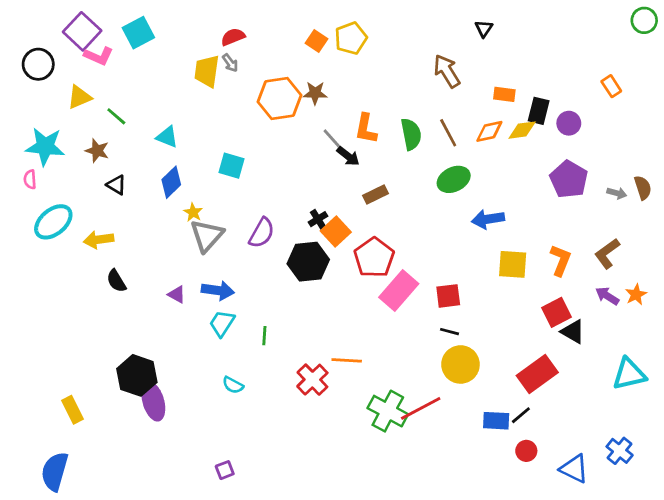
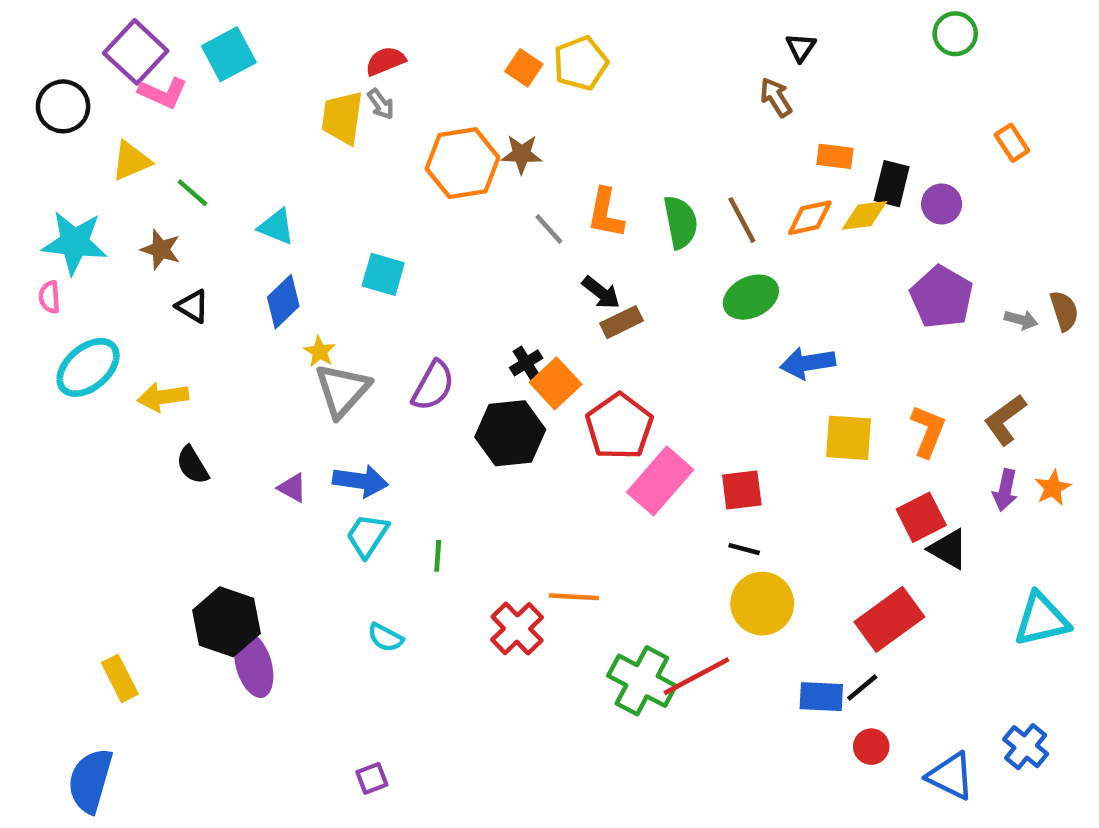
green circle: (644, 20) -> (955, 34), moved
brown arrow: (447, 71) -> (776, 97), moved, size x0.7
black arrow: (348, 156) -> (601, 293), moved
purple arrow: (607, 296) -> (1005, 490), turned -110

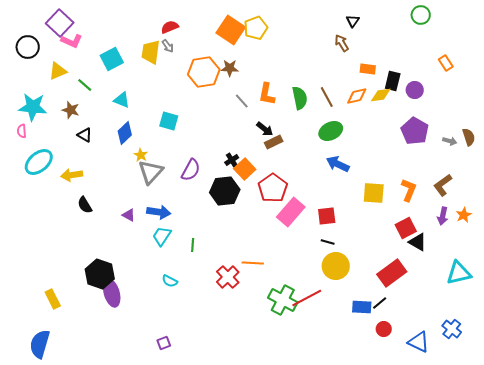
cyan square: (229, 54) -> (112, 59), moved
orange square: (524, 68) -> (231, 30), size x1.8
blue arrow: (808, 363) -> (338, 164), moved, turned 35

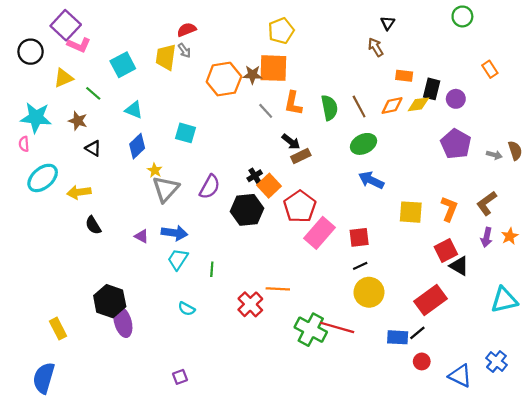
orange square: (231, 30) -> (273, 68), moved, turned -32
black line: (328, 242) -> (360, 266), turned -40
red line: (307, 298) -> (337, 327), turned 44

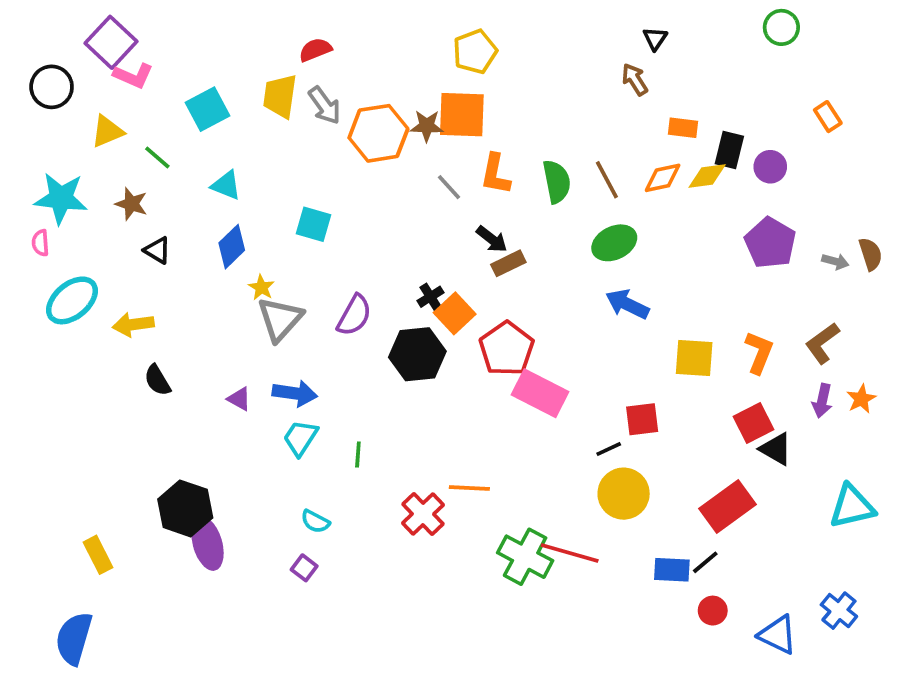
gray arrow: (184, 51) -> (325, 105), moved, size x1.5
pink rectangle: (320, 233) -> (540, 393), turned 76
red square: (359, 237) -> (642, 419), moved
purple square: (180, 377) -> (304, 568), moved, turned -32

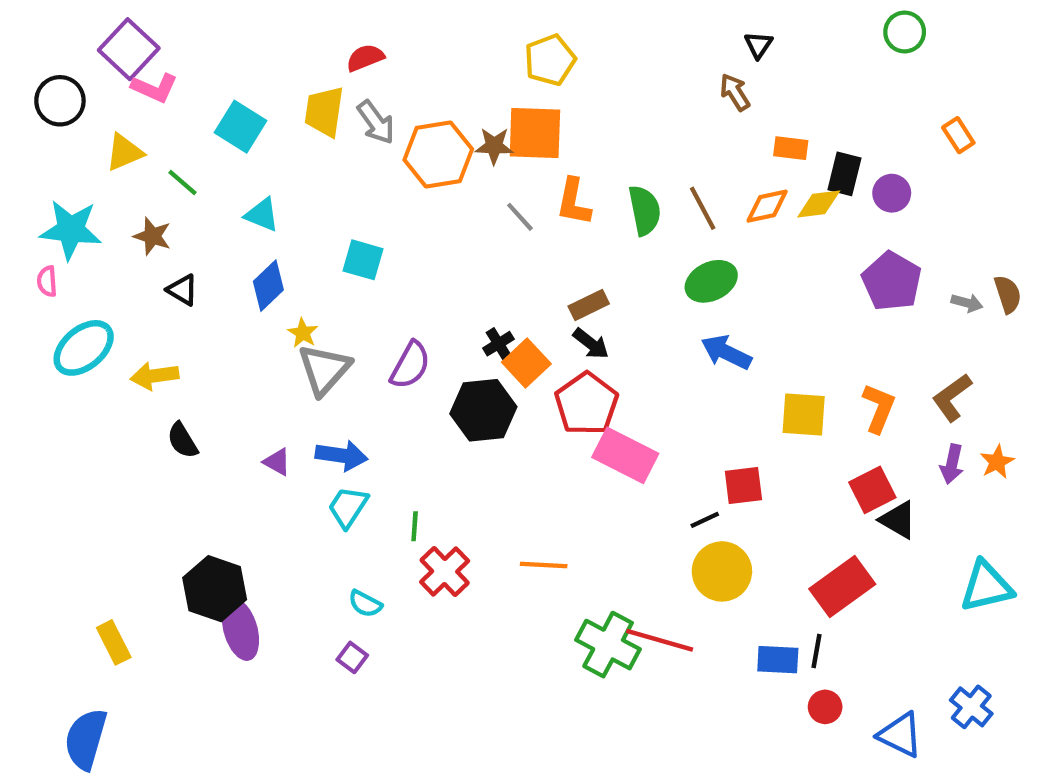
cyan square: (208, 109) -> (240, 127), turned -30
black arrow: (492, 239) -> (591, 344), moved
red cross: (423, 514) -> (445, 571), moved
black line: (705, 562) -> (817, 651), turned -40

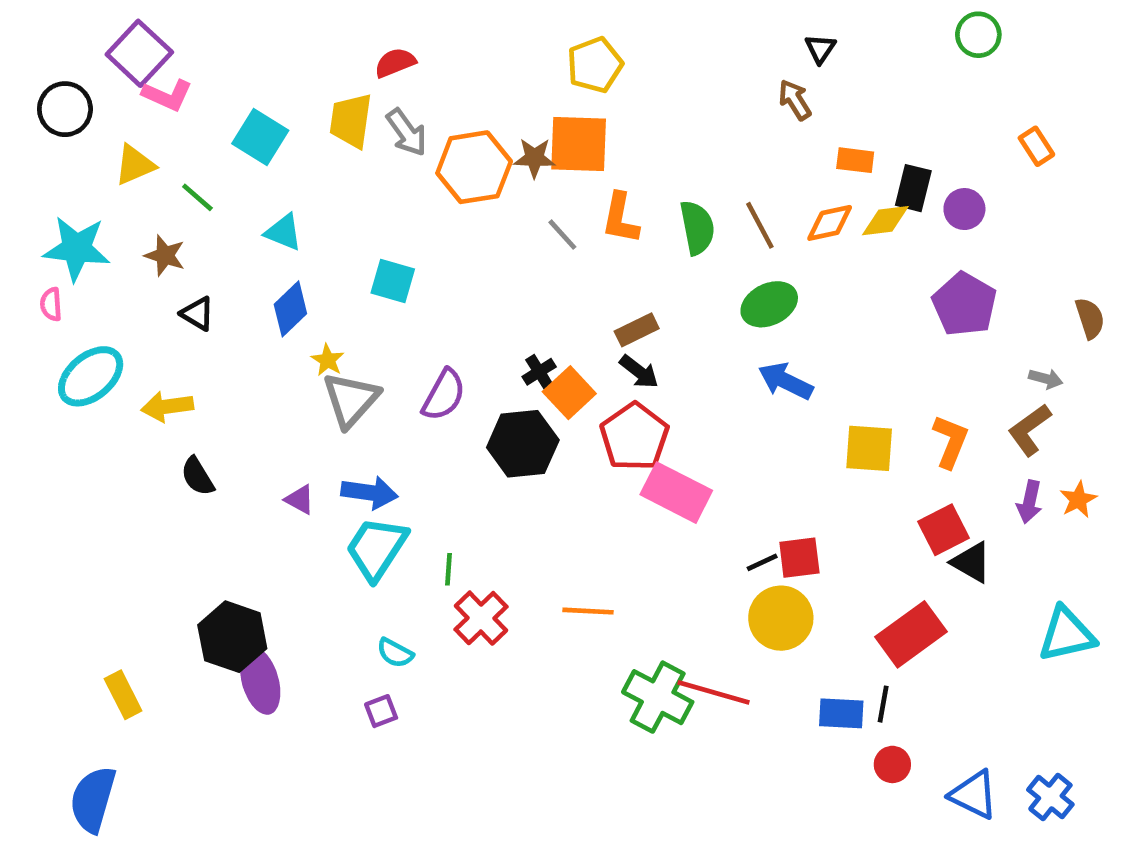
gray arrow: (967, 303) -> (1046, 379), moved
red square: (743, 485) -> (799, 558), moved
cyan trapezoid: (348, 507) -> (376, 548), size x1.4
purple square: (352, 657) -> (381, 711), turned 32
blue cross: (971, 707) -> (1050, 797), moved

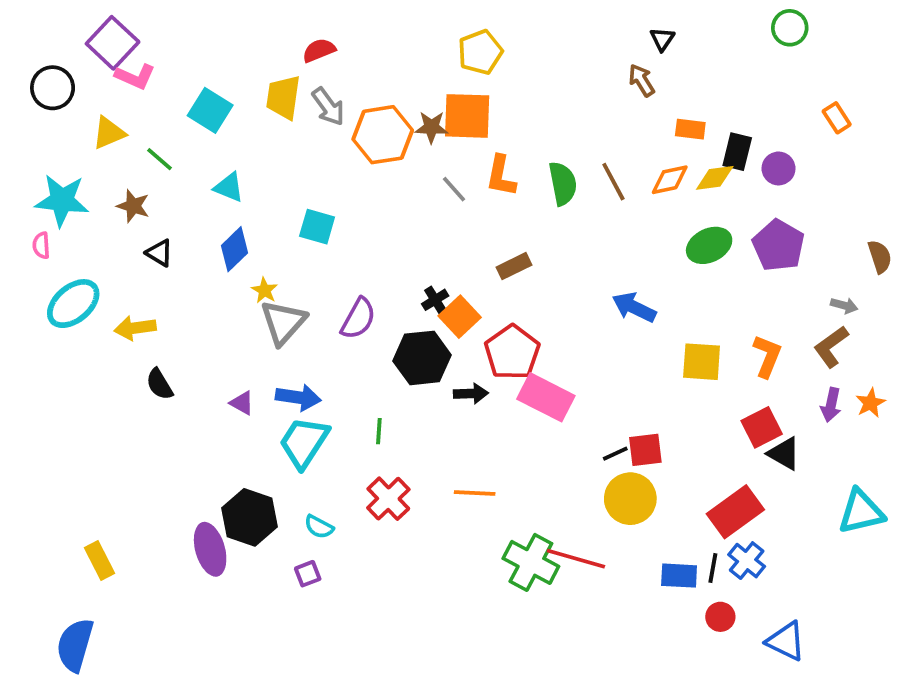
green ellipse: (769, 304) -> (709, 245), moved
black arrow: (639, 372) -> (471, 394), moved, turned -40
green line: (448, 569) -> (379, 431), moved
black hexagon: (232, 637) -> (250, 517), moved
blue cross: (1050, 797) -> (747, 561), moved

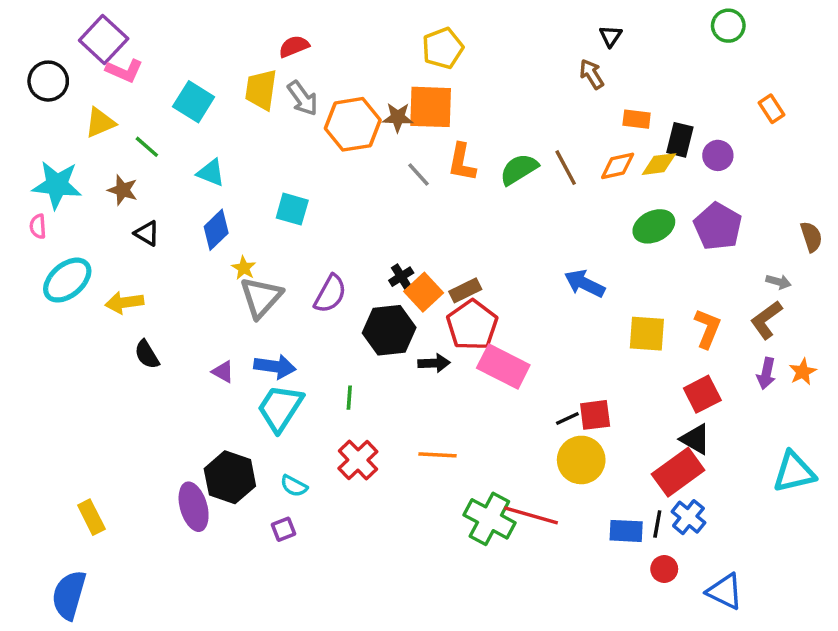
green semicircle: (563, 183) -> (519, 169), turned -111
brown rectangle: (514, 266) -> (465, 290), moved
black triangle: (784, 454) -> (695, 439), moved

